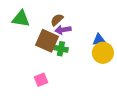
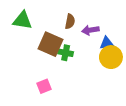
brown semicircle: (57, 20) -> (70, 21), moved, turned 144
purple arrow: (63, 30) -> (90, 30), moved

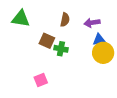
purple arrow: (90, 30) -> (92, 23), moved
brown square: (51, 44) -> (47, 41), size x0.7

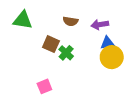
brown semicircle: (65, 20) -> (70, 21), turned 88
green cross: (61, 49) -> (66, 53), turned 32

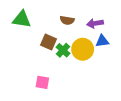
yellow circle: (112, 57) -> (83, 49), moved
pink square: (44, 86) -> (42, 82), turned 32

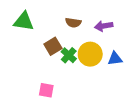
blue triangle: (102, 41) -> (115, 59), moved
brown square: (49, 42) -> (53, 46), turned 35

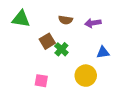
yellow circle: (90, 54) -> (86, 76), moved

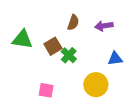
green triangle: (21, 19) -> (22, 39), moved
brown semicircle: (65, 20) -> (73, 22), turned -80

